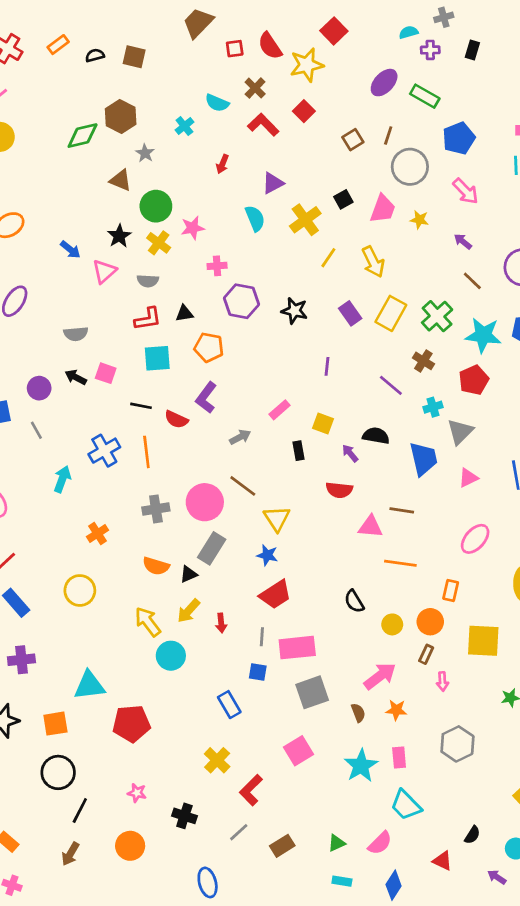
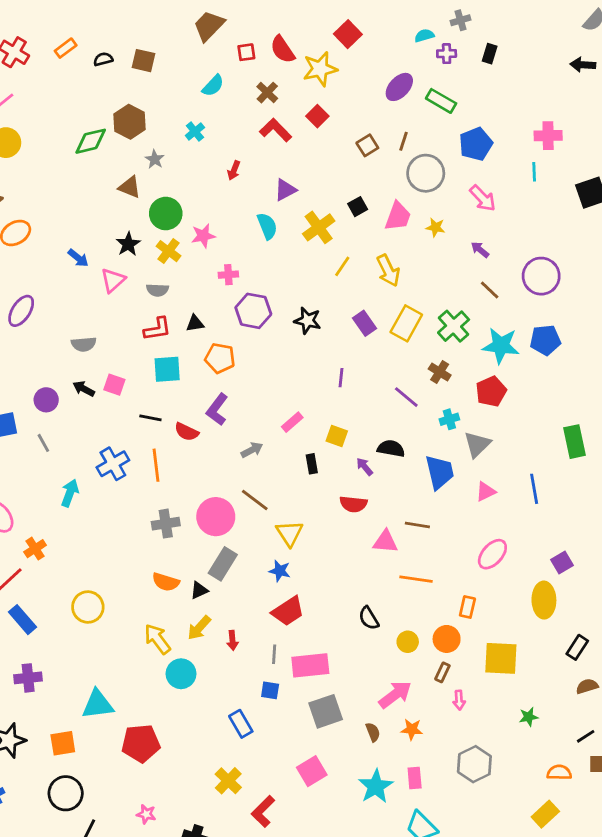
cyan semicircle: (217, 103) -> (213, 86), moved, turned -70
orange cross: (98, 533) -> (35, 549), moved

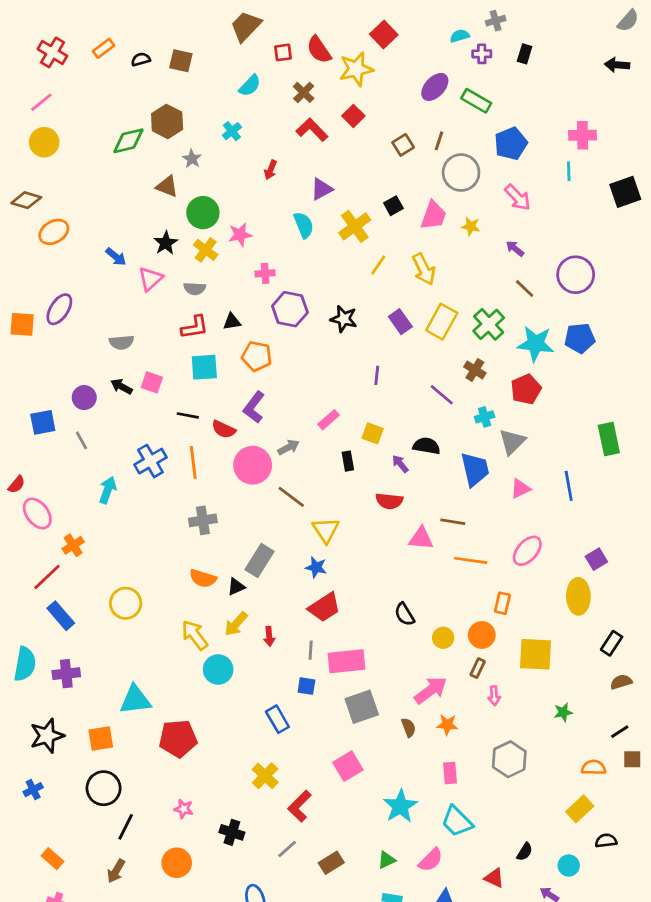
pink circle: (216, 517) -> (253, 465), moved
orange line: (416, 579) -> (471, 560), moved
cyan star: (376, 786) -> (400, 806), moved

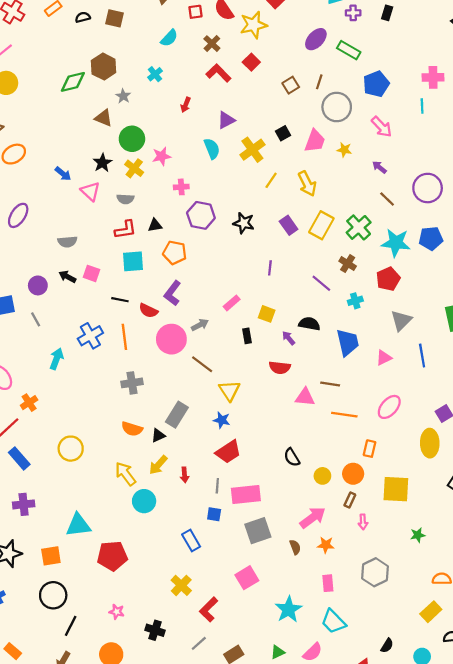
pink triangle: (150, 279) -> (90, 191), turned -35
gray triangle: (512, 442) -> (401, 320), moved

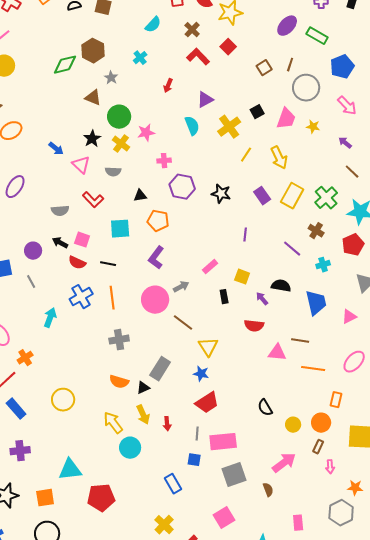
red L-shape: (125, 230) -> (93, 200), moved, turned 55
red semicircle: (148, 311) -> (77, 263), moved
yellow arrow: (158, 465) -> (143, 415), turned -66
orange star: (326, 545) -> (355, 488), moved

